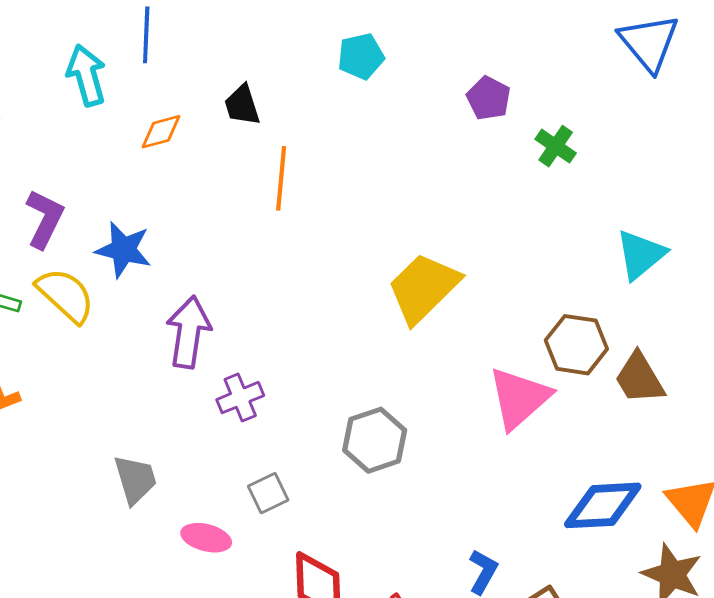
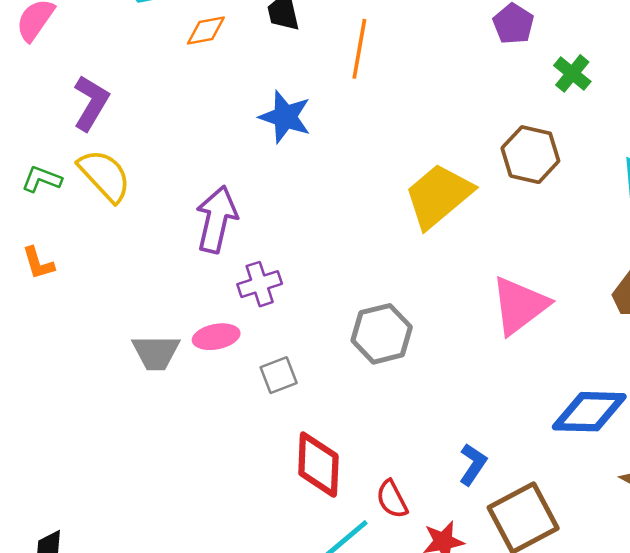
orange line: (281, 178) -> (359, 49), moved
blue star: (123, 250) -> (285, 117), moved
brown hexagon: (576, 345) -> (530, 155), moved
gray trapezoid: (135, 480) -> (156, 353), turned 102
pink ellipse: (206, 538) -> (216, 337), moved, turned -30

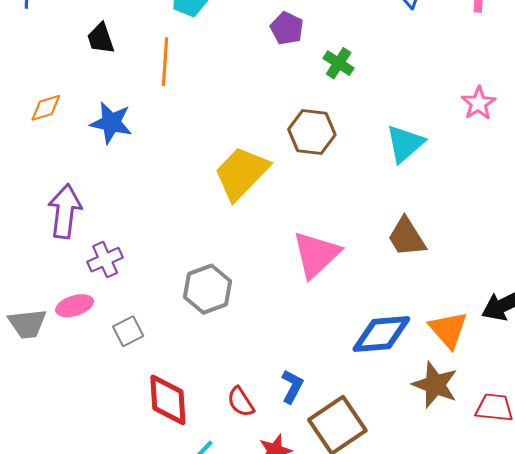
orange diamond: (206, 30) -> (46, 108), moved
red semicircle: (392, 499) -> (241, 402), moved

